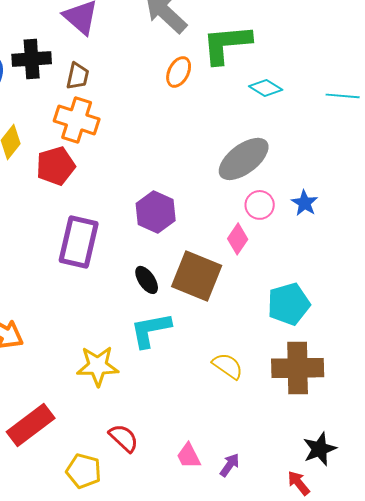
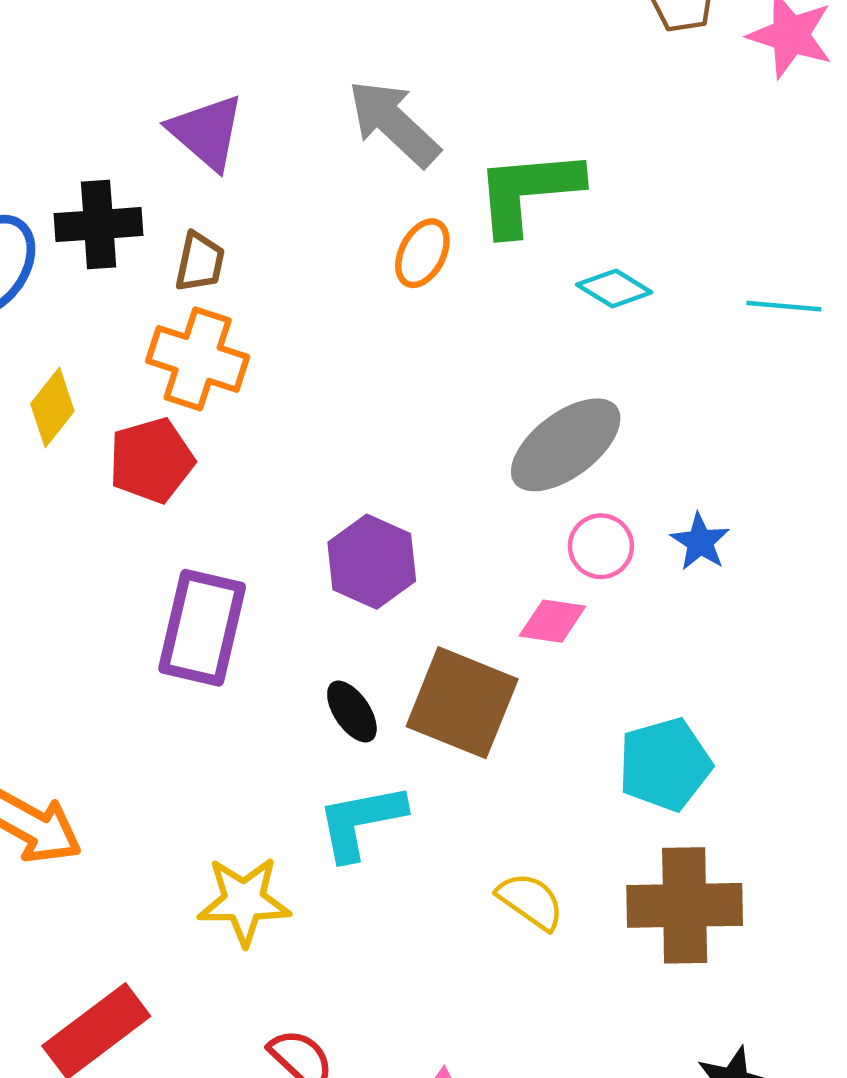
pink diamond: (238, 239) -> (552, 621), turned 64

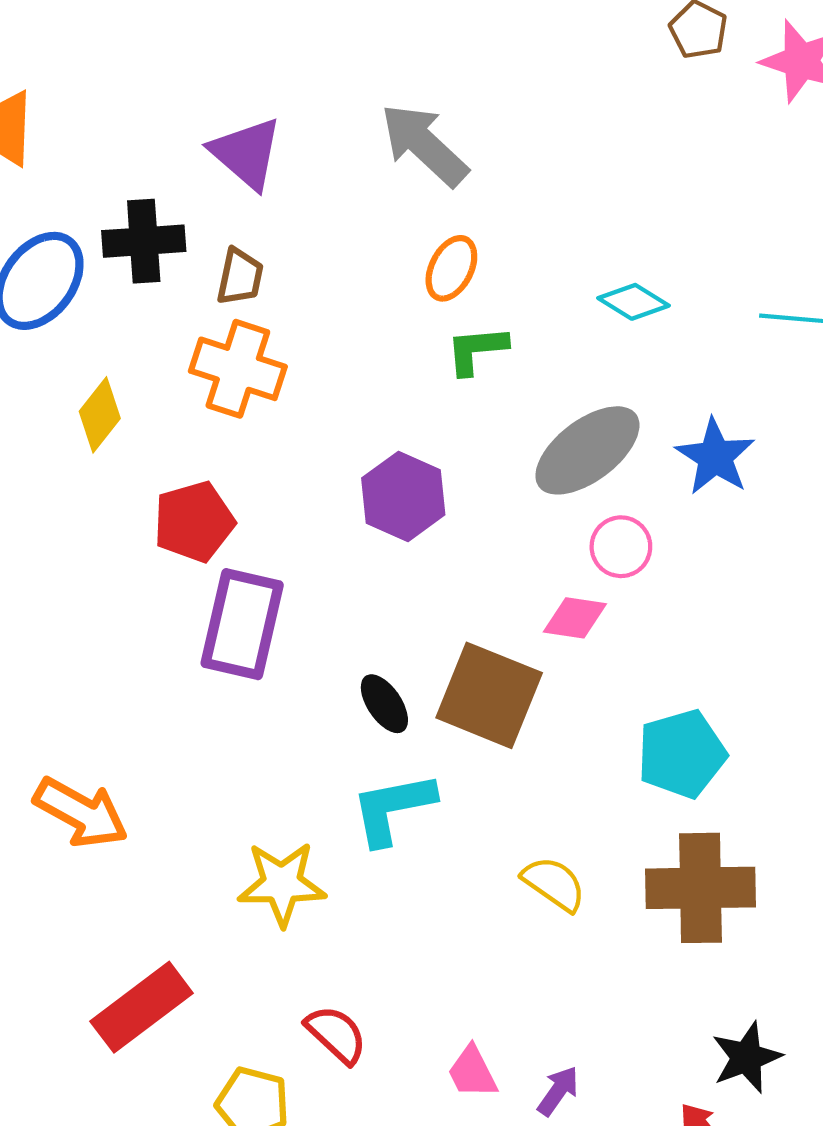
green L-shape: (528, 192) -> (477, 350), moved, size x0.6
red pentagon: (151, 460) -> (194, 522), moved
blue star: (700, 542) -> (715, 457), moved, size x1.4
purple hexagon: (372, 562) -> (403, 496), moved

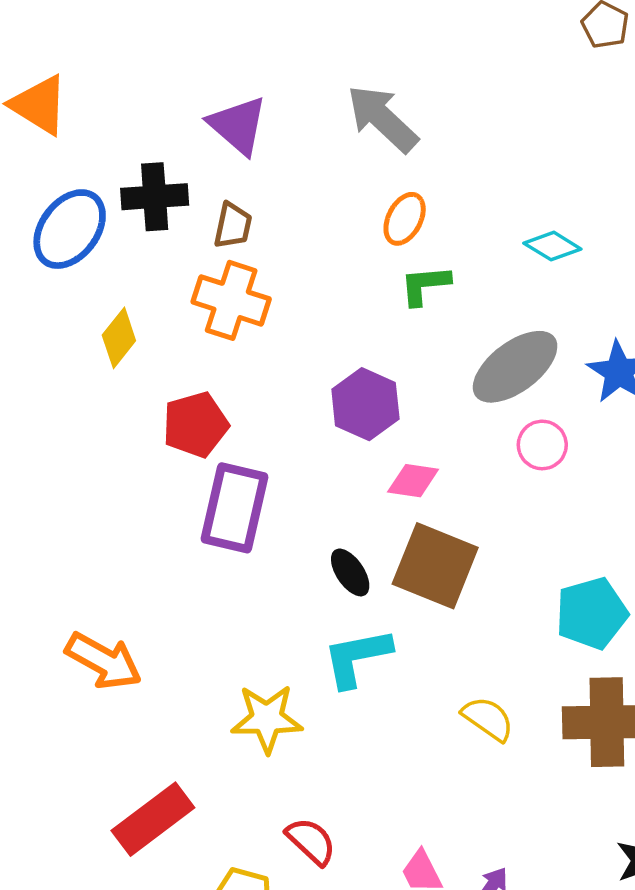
pink diamond: (575, 618) -> (413, 481), moved

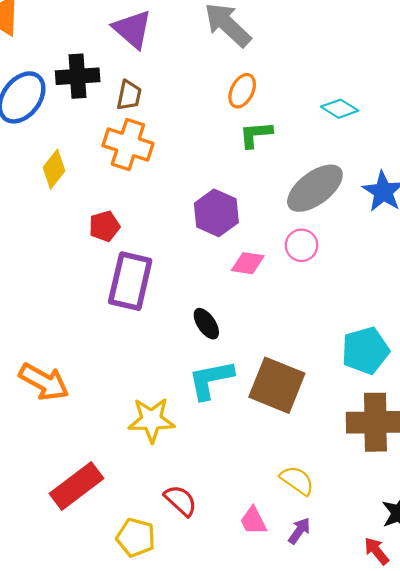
red pentagon: (195, 425) -> (104, 226), size x0.7
pink circle: (542, 445) -> (302, 245), moved
brown square: (435, 566) -> (277, 385), moved
yellow semicircle: (488, 719) -> (297, 480), moved

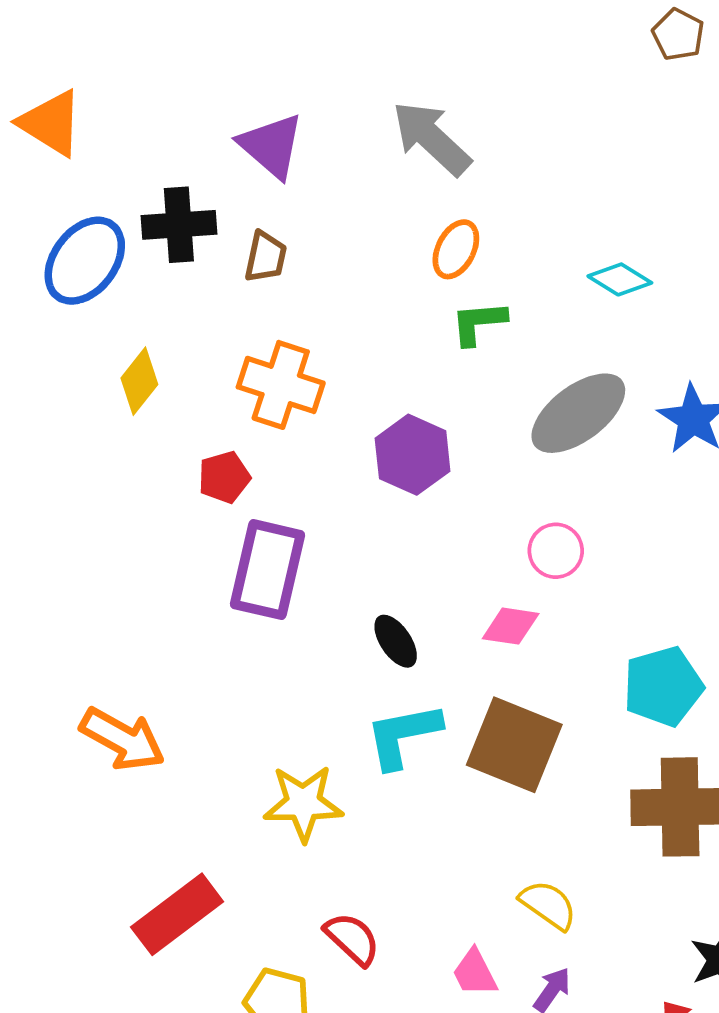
orange cross: (128, 145) -> (281, 385), moved
pink circle: (302, 245) -> (556, 551), moved
pink diamond: (248, 263) -> (511, 626), moved

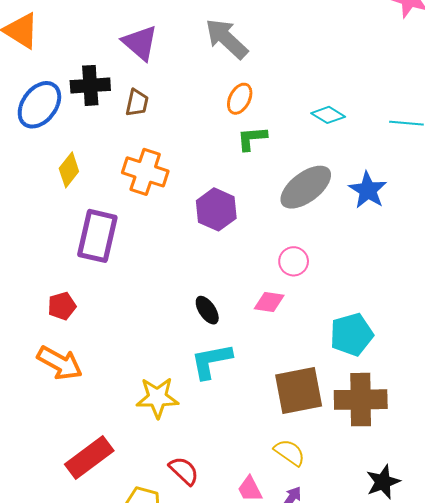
red pentagon: (224, 477) -> (62, 306), moved
purple rectangle: (268, 570) -> (97, 236), moved
brown square: (514, 745) -> (299, 390), moved, turned -33

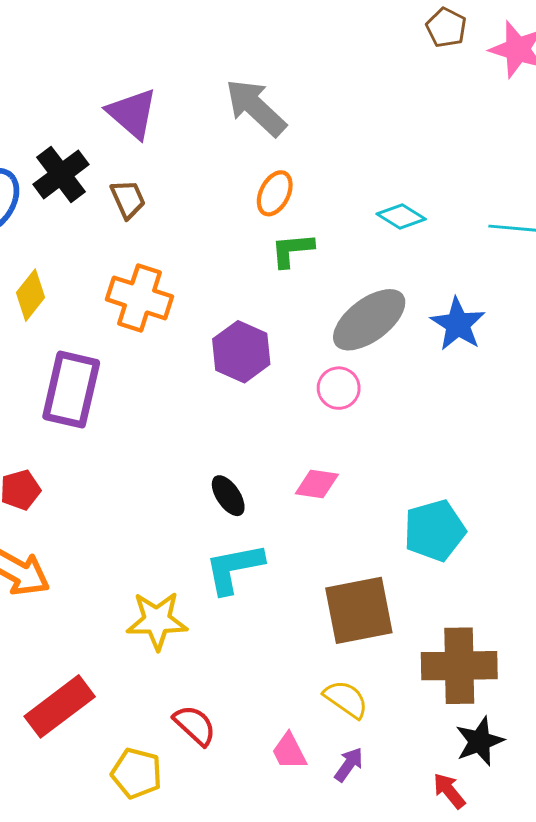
black cross: (90, 85) -> (61, 174), turned -33
brown trapezoid: (137, 103) -> (128, 199), turned -36
pink circle: (294, 261) -> (339, 388), moved
brown cross: (361, 400) -> (459, 666), moved

